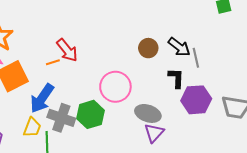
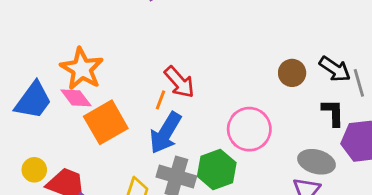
orange line: (53, 62) -> (161, 100), turned -48
blue arrow: (42, 98) -> (165, 133), moved
gray ellipse: (148, 113) -> (317, 162), moved

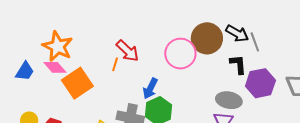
brown circle: (292, 73) -> (207, 38), size x1.6
blue trapezoid: (33, 100) -> (25, 71), size x0.7
pink circle: (249, 129) -> (180, 54), moved
blue arrow: (165, 133) -> (150, 89), moved, size x0.7

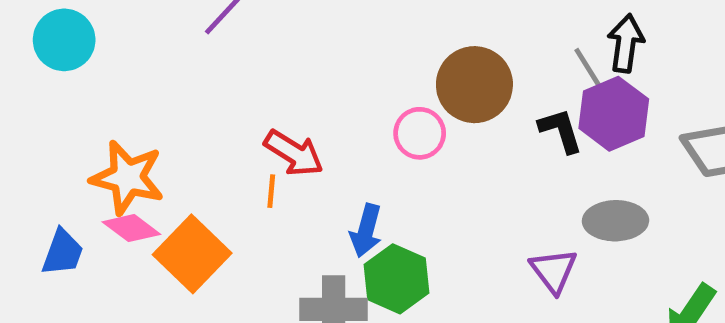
black arrow: (237, 33) -> (626, 43), moved, turned -100
pink circle: (180, 54) -> (420, 133), size x0.7
purple hexagon: (260, 83) -> (614, 114), moved
gray ellipse: (229, 100) -> (615, 221), moved

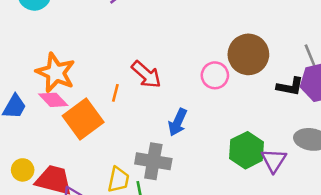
black L-shape: (561, 130) -> (290, 86), turned 108
orange line: (271, 191) -> (115, 93), moved
green hexagon: (396, 279) -> (246, 150), moved

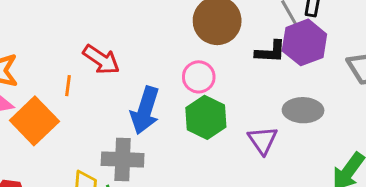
pink circle: (215, 75) -> (199, 77), moved
blue arrow: (178, 122) -> (145, 110), size x1.4
green hexagon: (246, 150) -> (206, 117), moved

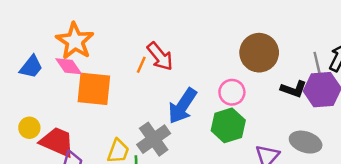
orange line: (68, 86) -> (141, 65), moved
orange square: (34, 121) -> (94, 89), turned 33
gray cross: (123, 159) -> (154, 139), turned 36

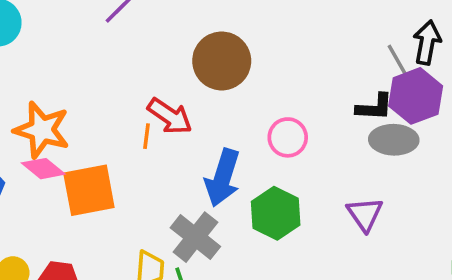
brown circle: (259, 53) -> (222, 61), moved
green hexagon: (228, 125) -> (276, 213), moved
gray ellipse: (306, 142) -> (394, 140), moved

